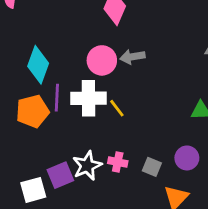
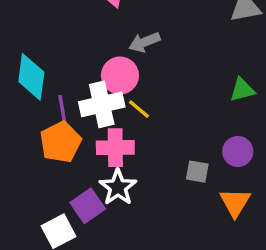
pink circle: (102, 60) -> (120, 75), moved
orange pentagon: (33, 111) -> (60, 142), moved
pink cross: (118, 162) -> (115, 148), moved, size x1.5

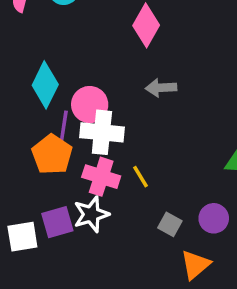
pink circle: (120, 75) -> (90, 105), moved
yellow line: (139, 109) -> (141, 177), moved
orange pentagon: (60, 142) -> (52, 154), turned -30

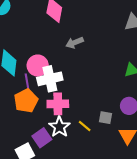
orange pentagon: (52, 154) -> (26, 101), turned 30
yellow line: (141, 177) -> (85, 126), moved

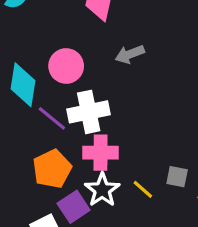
pink circle: (38, 66) -> (66, 66), moved
purple line: (27, 83) -> (52, 118), turned -42
orange pentagon: (26, 101) -> (52, 169), moved

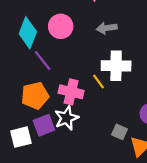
white cross: (89, 112) -> (116, 66), moved
gray square: (177, 177) -> (119, 132), moved
yellow line: (143, 189) -> (99, 82), moved

